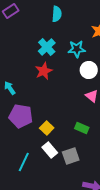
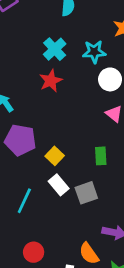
green rectangle: (82, 128) -> (101, 156), turned 64

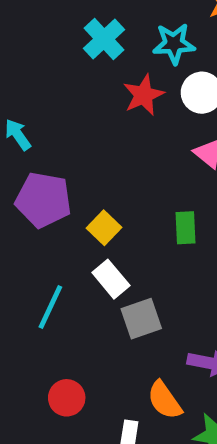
red star: (51, 81) -> (144, 95), moved
gray square: (86, 193) -> (141, 319), moved

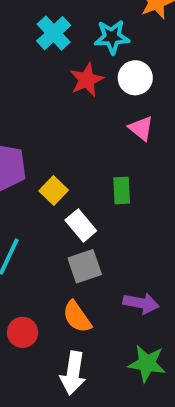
white rectangle: (111, 279) -> (81, 225), moved
orange semicircle: (165, 400) -> (77, 317), moved

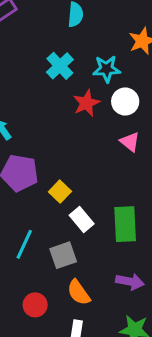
green rectangle: (122, 190) -> (125, 224), moved, size x1.6
gray square: (85, 266) -> (63, 255), moved

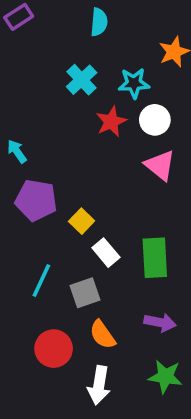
pink triangle: (130, 142) -> (160, 165), size x1.4
red circle: (35, 305) -> (54, 349), size x1.4

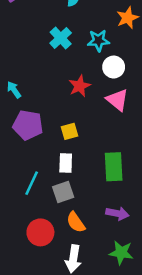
red star: (111, 122) -> (80, 86), moved
yellow square: (82, 221) -> (69, 131), moved, turned 30
white rectangle: (106, 253) -> (66, 163), moved, turned 42

